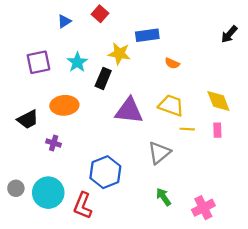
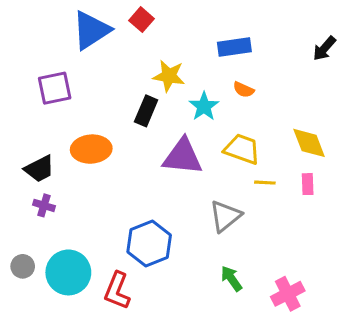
blue triangle: (64, 21) -> (91, 30), size x2.0
blue rectangle: (147, 35) -> (234, 47), moved
cyan star: (77, 62) -> (204, 106), moved
purple cross: (54, 143) -> (44, 205), moved

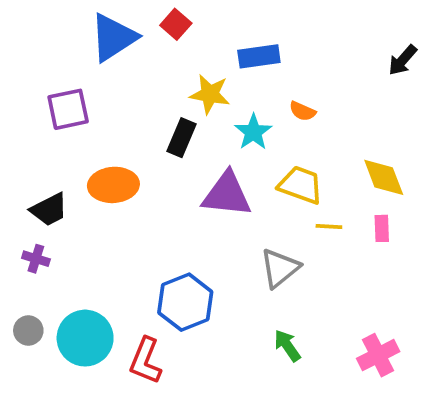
blue rectangle: (234, 47) -> (259, 56), moved
purple cross: (44, 205) -> (36, 259), moved
pink cross: (288, 294) -> (378, 355), moved

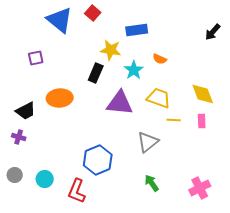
blue triangle: (113, 37) -> (60, 20), turned -48
purple square: (68, 109) -> (36, 58), size x0.7
cyan circle: (85, 338) -> (45, 179), size x0.6

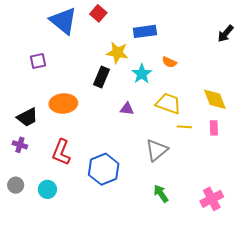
purple triangle: (120, 103) -> (127, 109), size x0.5
red L-shape: (77, 191) -> (61, 152), moved

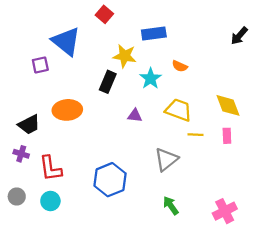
blue triangle: (63, 21) -> (66, 41), moved
red L-shape: (61, 152) -> (50, 168), moved, turned -30

